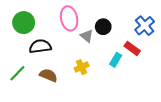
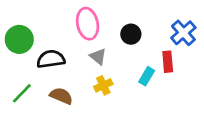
green circle: (24, 23) -> (19, 39), moved
gray triangle: (87, 36) -> (98, 56), moved
red rectangle: (132, 48) -> (168, 62), turned 49

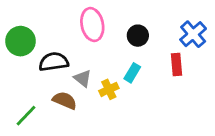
gray triangle: (98, 56) -> (83, 78), moved
cyan rectangle: (147, 76) -> (132, 73), moved
green line: (22, 93) -> (26, 116), moved

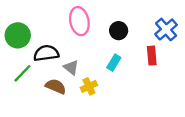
yellow cross: (109, 89) -> (89, 86), moved
green line: (26, 116) -> (22, 73), moved

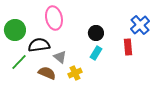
pink ellipse: (79, 21) -> (54, 18), moved
black circle: (119, 31) -> (96, 33), moved

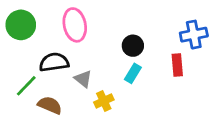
blue cross: (140, 25) -> (194, 35), turned 30
green circle: (15, 30) -> (21, 25), moved
brown semicircle: (47, 73) -> (50, 105), moved

